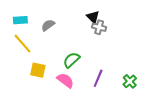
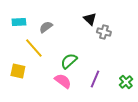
gray cross: (99, 27) -> (104, 32), moved
yellow line: (22, 44) -> (34, 48), moved
yellow square: (38, 70) -> (18, 71), moved

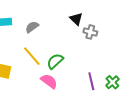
yellow line: (34, 48) -> (32, 56), moved
purple line: (95, 79) -> (91, 81), moved, turned -36

